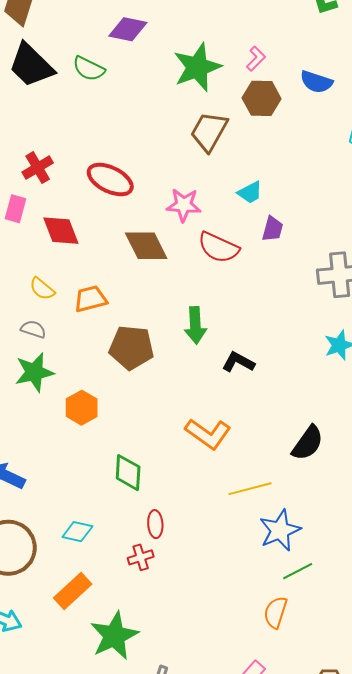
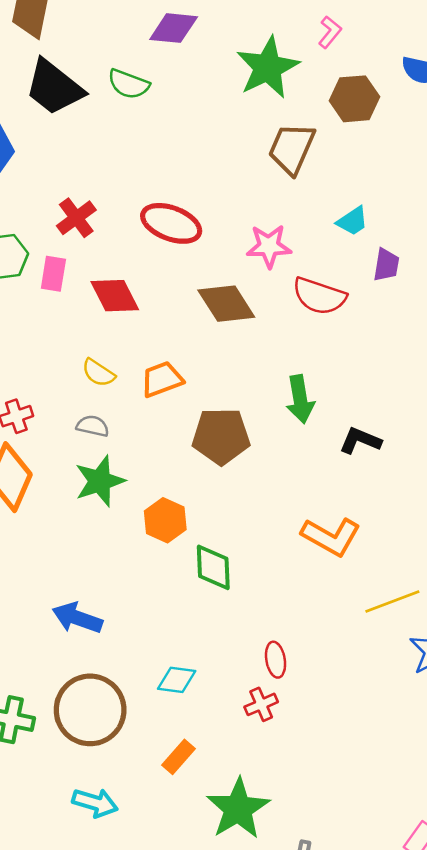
pink L-shape: (256, 59) -> (330, 32), moved
green diamond: (128, 473) -> (213, 567), moved
orange rectangle: (73, 591) -> (179, 757), size x0.7

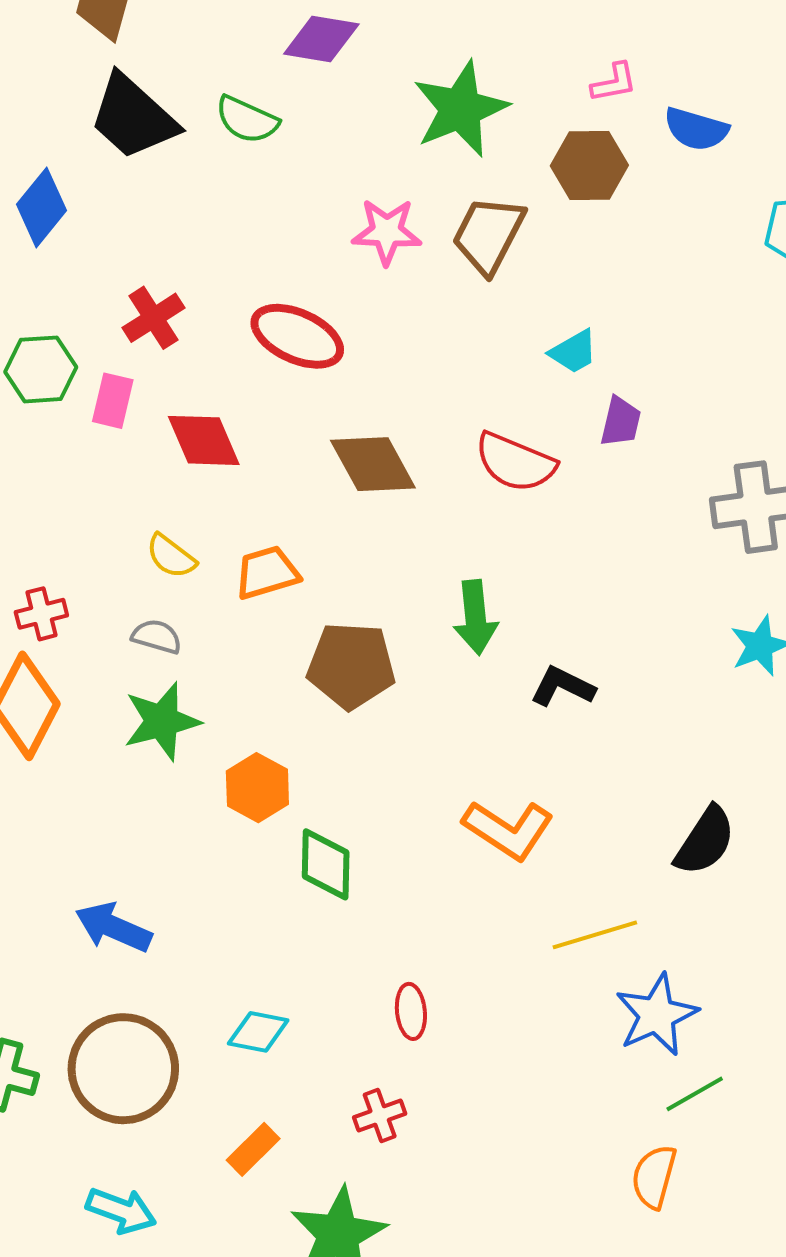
pink L-shape: (330, 32) -> (614, 83), moved, turned 36
pink star: (269, 246) -> (387, 232), moved
red cross: (261, 704) -> (380, 1116), moved

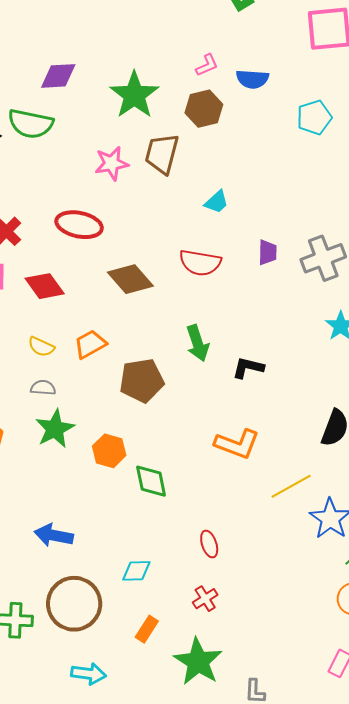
green semicircle: (247, 120) -> (31, 124), size x1.4
purple trapezoid: (621, 422) -> (267, 252), moved

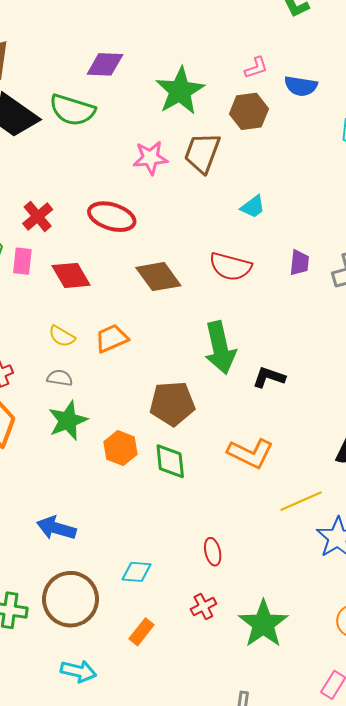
green arrow: (198, 343) -> (220, 348), size x1.4
brown pentagon: (142, 381) -> (172, 403), moved
green diamond: (151, 481) -> (170, 461), moved
green star: (198, 662) -> (263, 624), moved

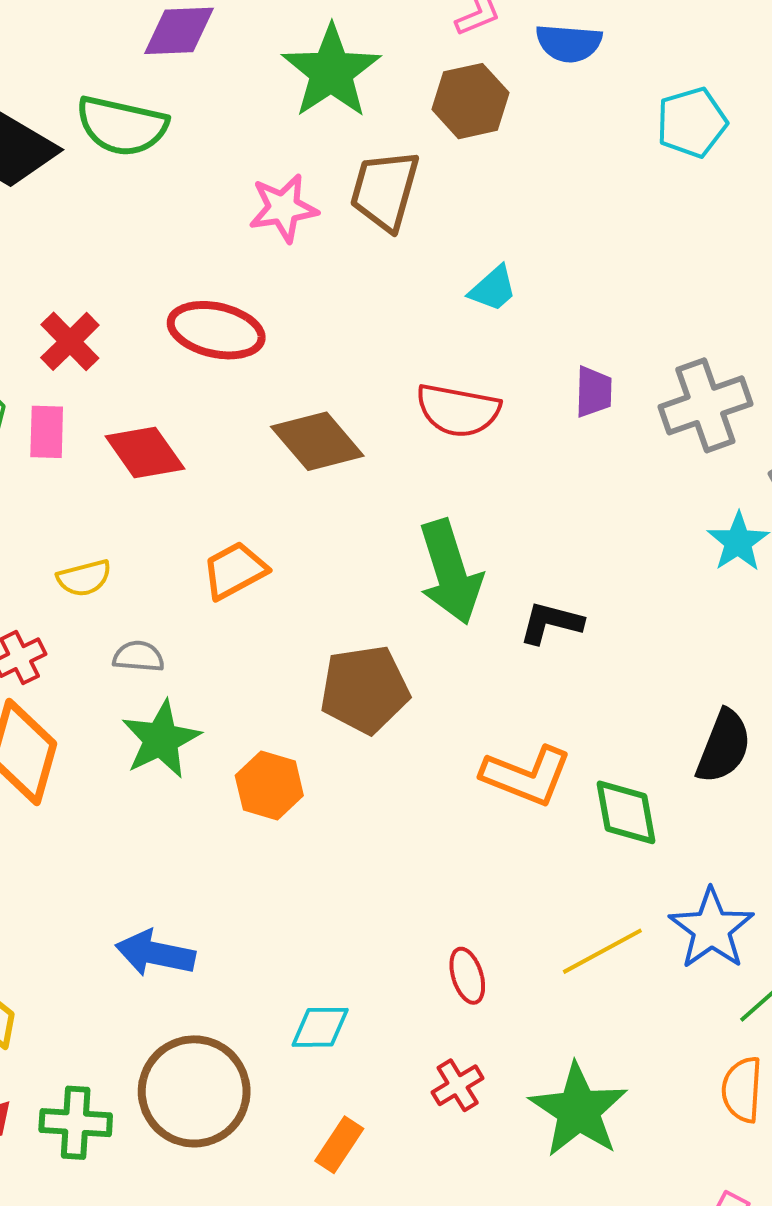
yellow semicircle: (62, 336) -> (84, 578), moved, turned -40
green diamond: (170, 461) -> (626, 812), moved
yellow line: (301, 501) -> (602, 951), moved

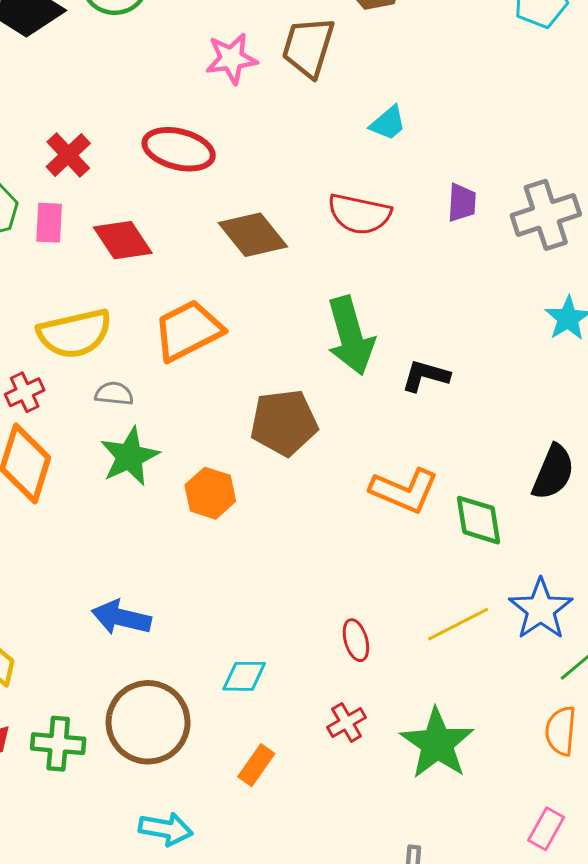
orange trapezoid: (235, 571) -> (188, 331), size x1.4
yellow semicircle: (84, 578) -> (75, 334), size x1.8

